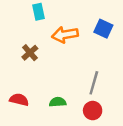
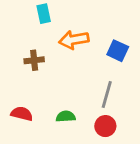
blue square: (103, 29) -> (118, 51), moved
brown cross: (30, 53) -> (34, 60), turned 35

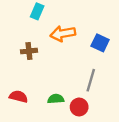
cyan rectangle: (44, 14) -> (37, 11), turned 35
red circle: (105, 126) -> (79, 107), moved

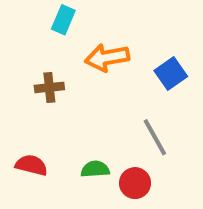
blue square: (100, 43) -> (171, 74), turned 30
gray line: (91, 80) -> (155, 137), turned -45

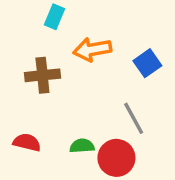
brown cross: (49, 87) -> (42, 75), size x1.4
red circle: (135, 183) -> (116, 158), size x1.4

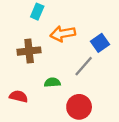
gray line: (134, 118) -> (84, 66), moved, turned 70
green semicircle: (82, 146) -> (52, 82), moved

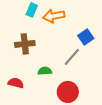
orange arrow: (63, 34) -> (54, 16), moved

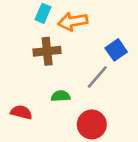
brown cross: (25, 44) -> (47, 51), moved

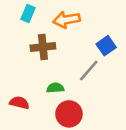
cyan rectangle: (43, 13) -> (28, 13), moved
red circle: (92, 124) -> (69, 114), moved

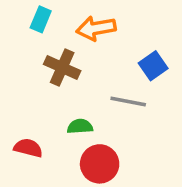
brown cross: (43, 47) -> (62, 68), turned 30
gray line: (89, 71) -> (128, 101), turned 60

